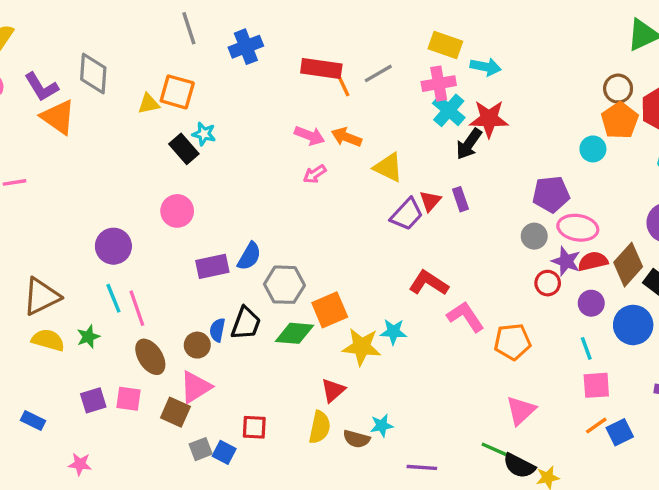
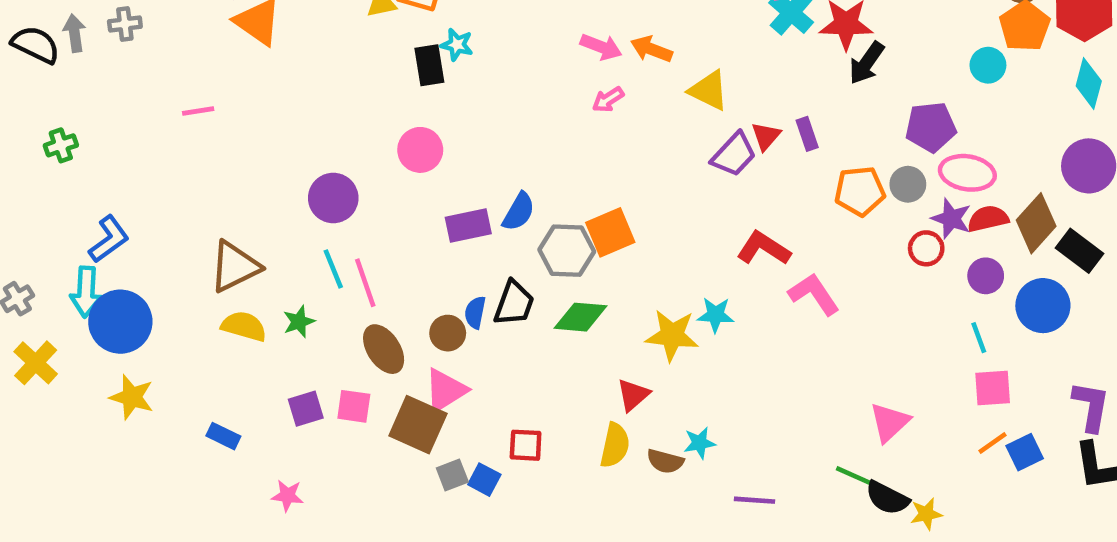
black arrow: (469, 144) -> (867, 63), moved
black rectangle: (184, 149) -> (429, 65), turned 32
orange square: (330, 310) -> (610, 232), moved
orange pentagon: (512, 342) -> (860, 191), moved
brown square: (175, 412) -> (418, 425), size x1.4

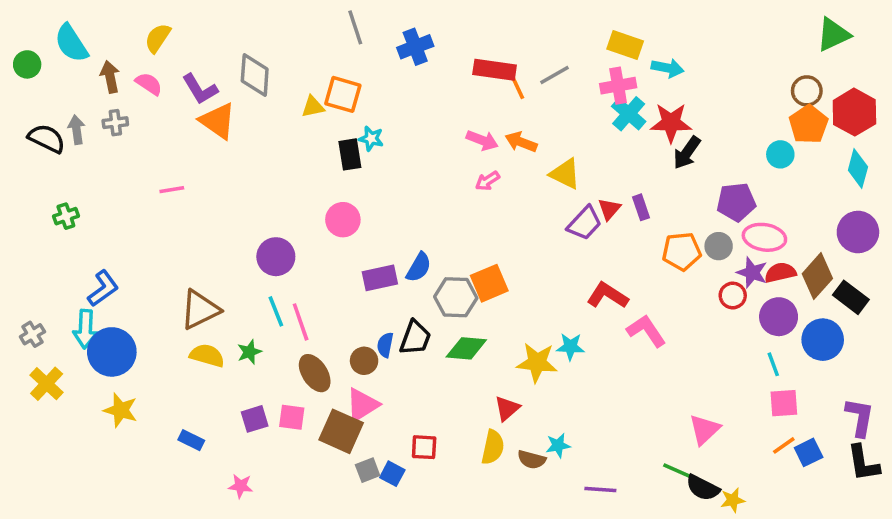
purple circle: (986, 276) -> (779, 317), size x1.4

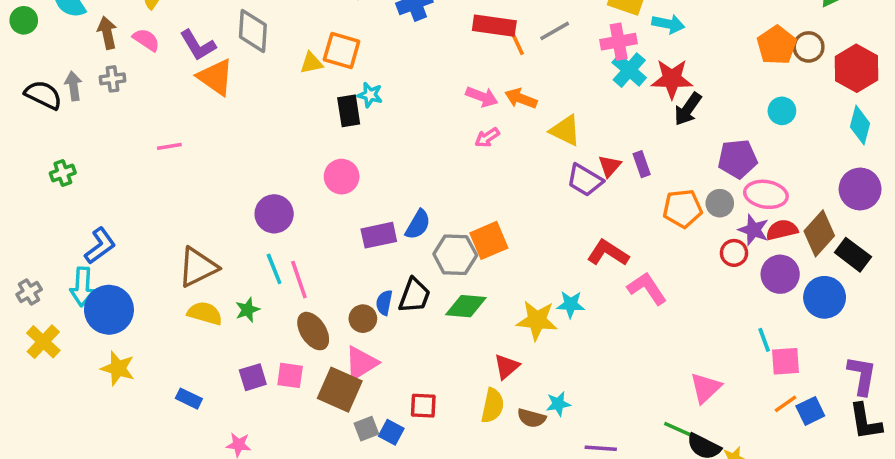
orange pentagon: (809, 124) -> (777, 45), moved
purple trapezoid: (585, 223) -> (585, 180), turned 78
cyan line: (773, 364) -> (764, 340), moved

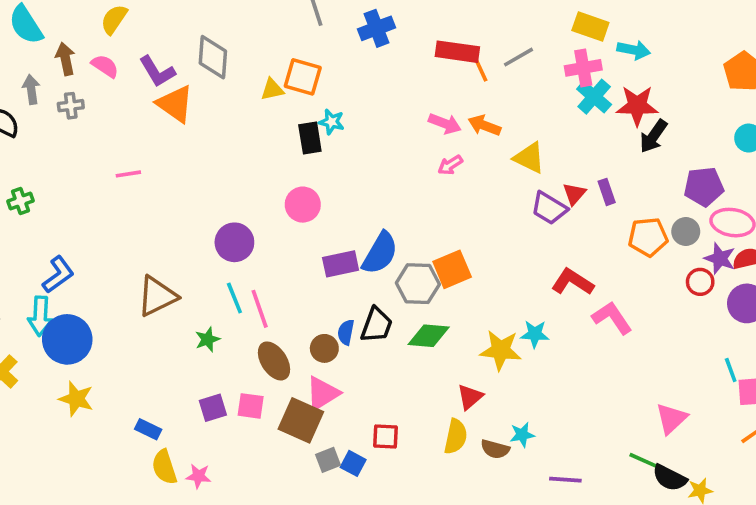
gray arrow: (73, 86) -> (31, 89), moved
blue semicircle: (418, 225) -> (380, 253), size x1.4
yellow semicircle: (205, 313) -> (164, 467), moved, turned -124

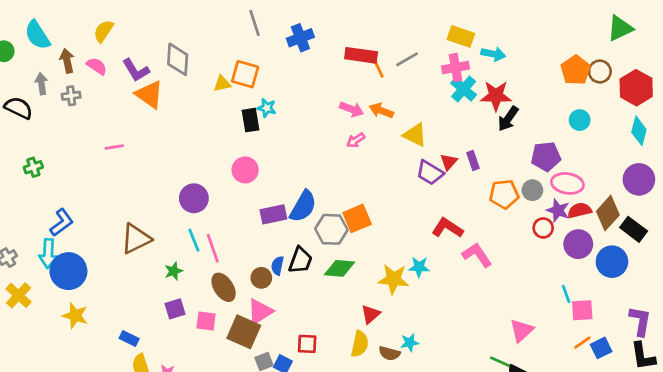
purple square: (213, 408) -> (175, 309), moved

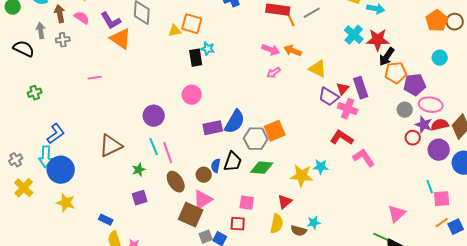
pink cross: (455, 67) -> (348, 109), moved, turned 30
purple rectangle: (473, 160) -> (361, 88), size x1.5
orange pentagon: (504, 194) -> (396, 73), moved
pink square: (206, 321) -> (247, 203), moved

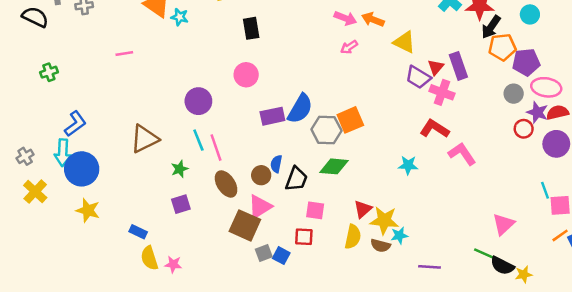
cyan star: (208, 49) -> (180, 17), moved
cyan circle: (440, 58) -> (530, 14), moved
black trapezoid: (233, 162) -> (296, 179), moved
yellow star: (302, 176) -> (384, 220), moved

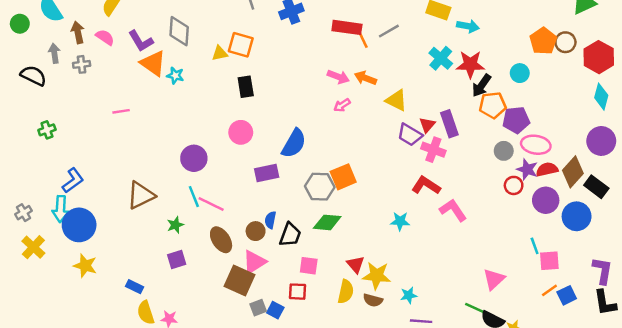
blue semicircle: (300, 109) -> (294, 143), moved
pink line: (216, 148) -> (211, 204), turned -45
red triangle: (363, 209) -> (356, 264), turned -30
cyan star: (399, 235) -> (409, 295), moved

